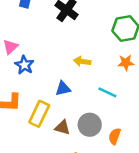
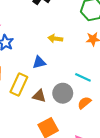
cyan line: (107, 92) -> (83, 77), moved
orange semicircle: (115, 136) -> (84, 103), turned 32

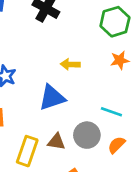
blue triangle: (39, 62) -> (52, 98), size x1.5
yellow rectangle: (19, 84) -> (27, 151), moved

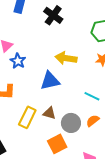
yellow arrow: (70, 64) -> (66, 58), size x1.5
gray circle: (87, 135) -> (71, 123), moved

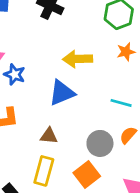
brown triangle: (49, 113) -> (49, 136), moved
yellow rectangle: (27, 117) -> (44, 171), moved

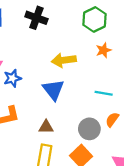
blue star: (15, 74) -> (12, 78), turned -30
blue triangle: (62, 93) -> (53, 90), turned -40

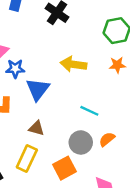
blue triangle: (53, 90) -> (38, 89), moved
cyan line: (104, 93) -> (89, 111), moved

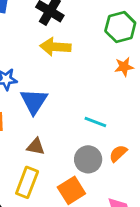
yellow arrow: (73, 64) -> (55, 47), moved

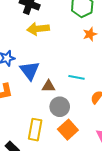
brown triangle: (36, 147) -> (49, 86), moved
gray circle: (88, 159) -> (60, 107), moved

